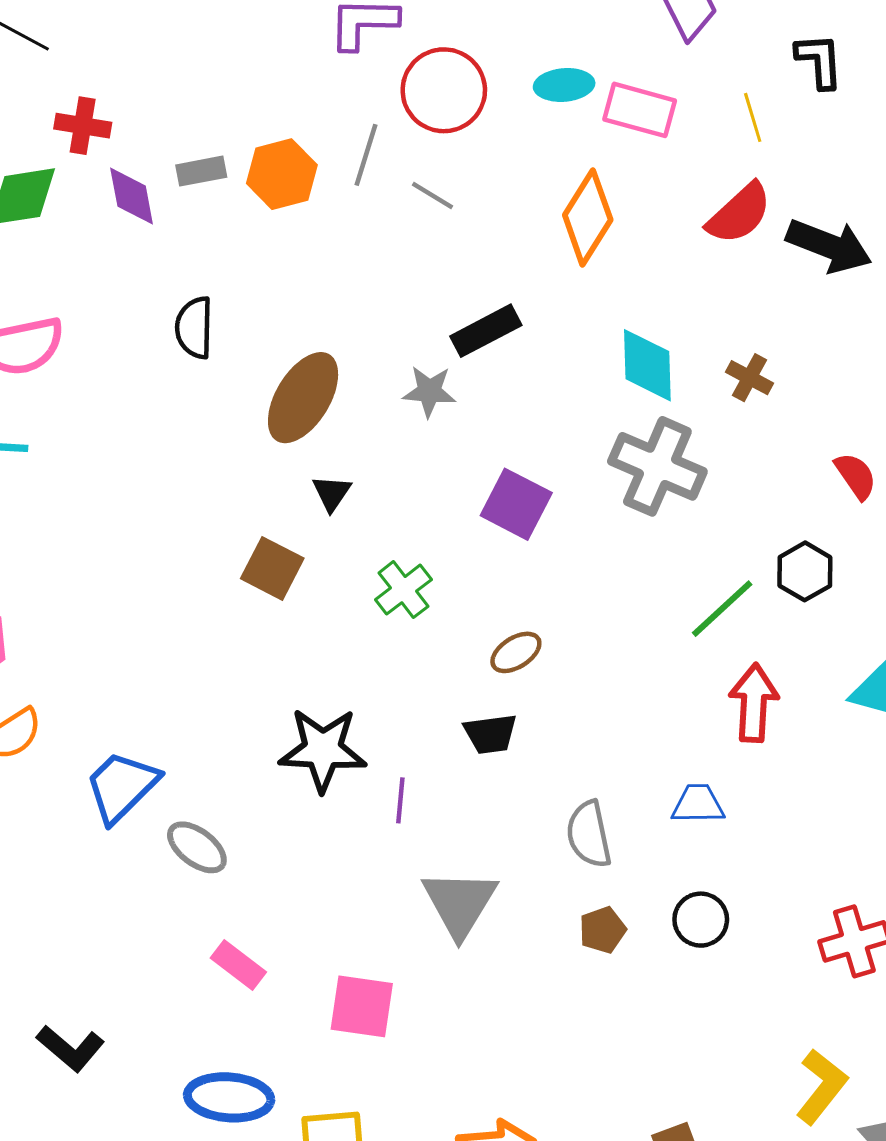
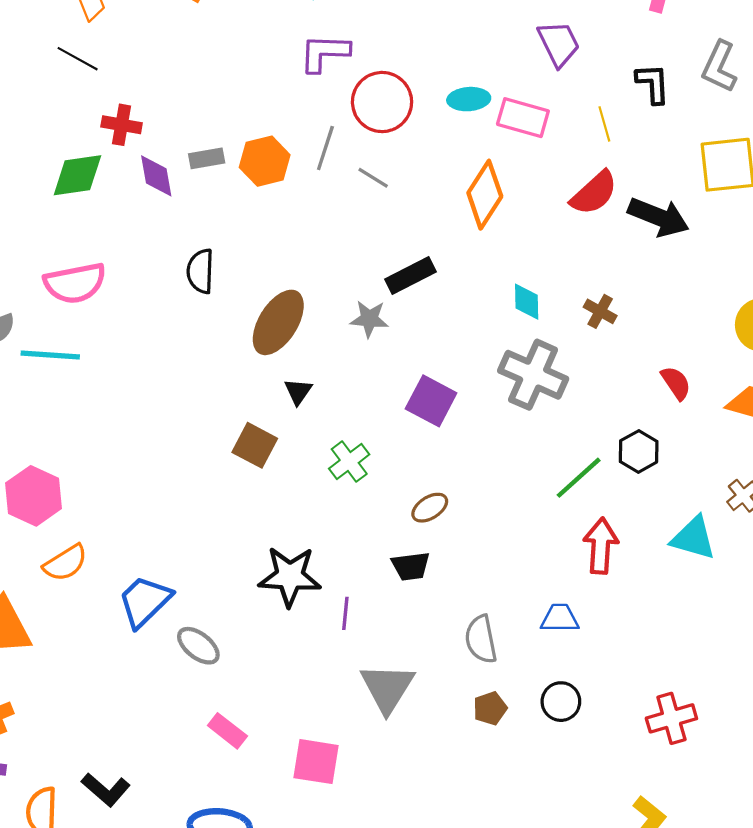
cyan diamond: (647, 365) -> (527, 302), size x0.7

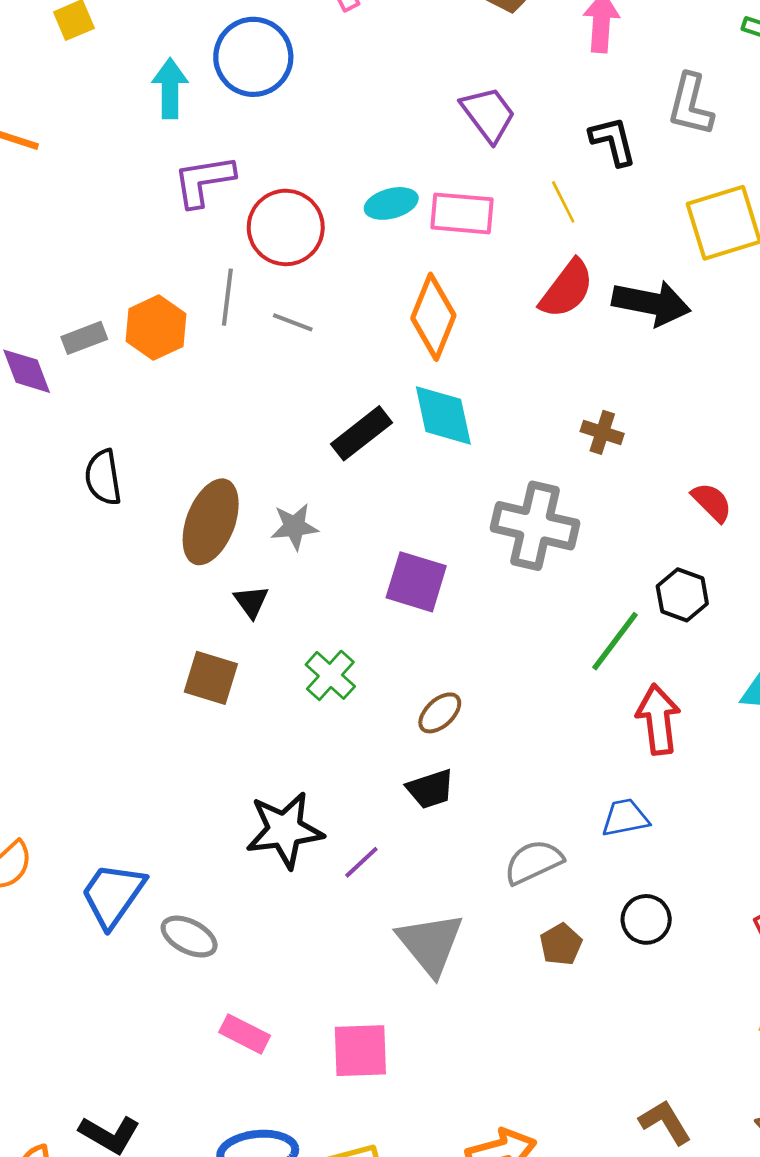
cyan diamond: (527, 302) -> (443, 415), moved, size x1.5
gray star: (369, 319) -> (294, 527), moved
purple line: (345, 613) -> (361, 862), turned 52
gray semicircle: (481, 639) -> (534, 862), turned 87

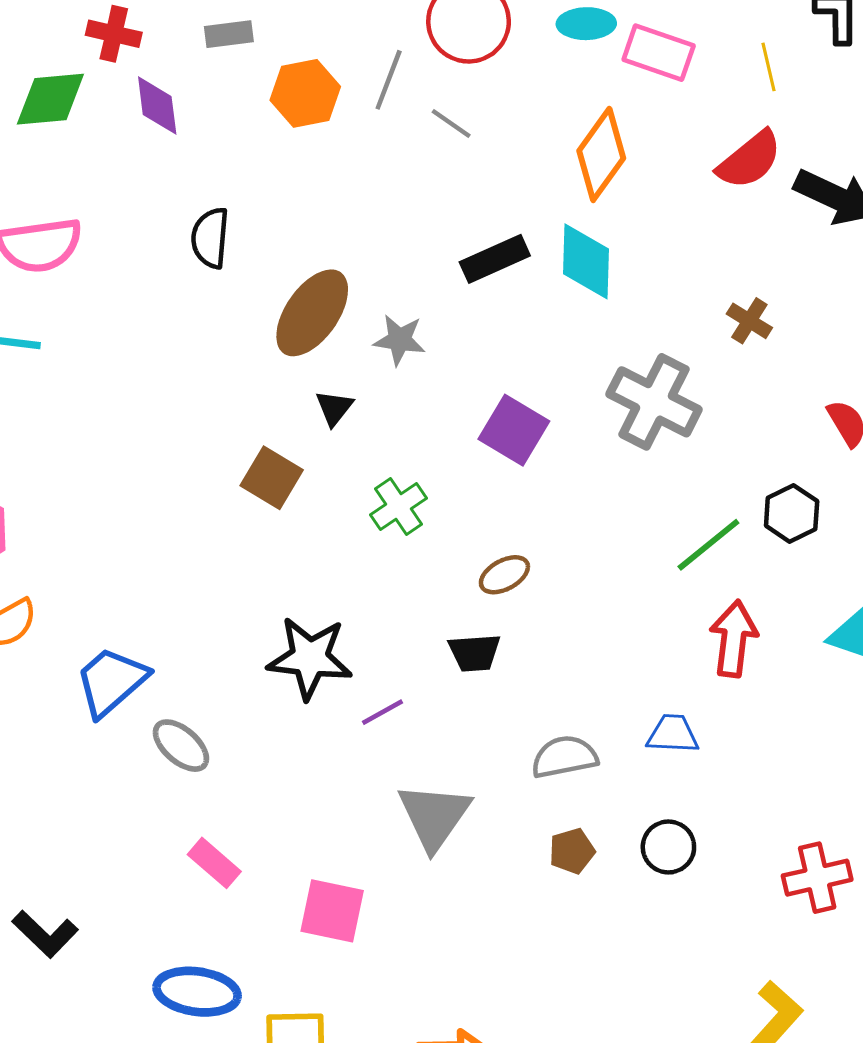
gray rectangle: (84, 338) -> (229, 34), moved

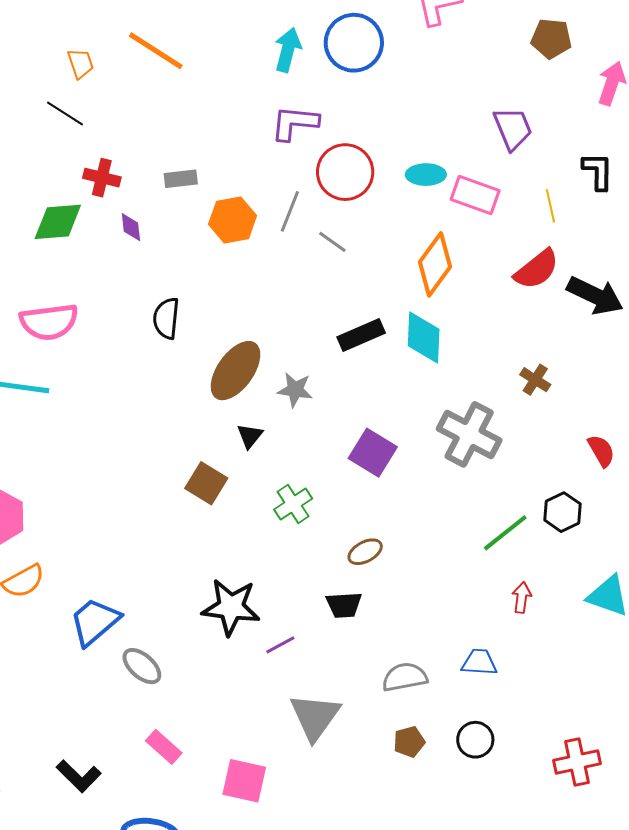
purple diamond: (157, 106) -> (131, 227), size x0.7
red arrow: (734, 639) -> (522, 597), size x0.6
black L-shape: (45, 934) -> (79, 776), moved

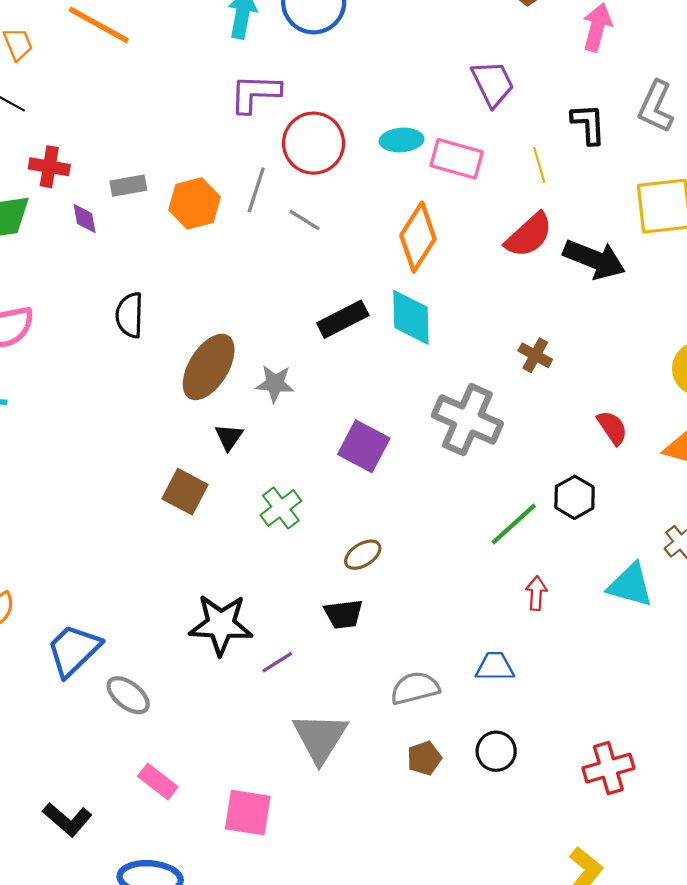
gray rectangle: (181, 179) -> (128, 186), moved

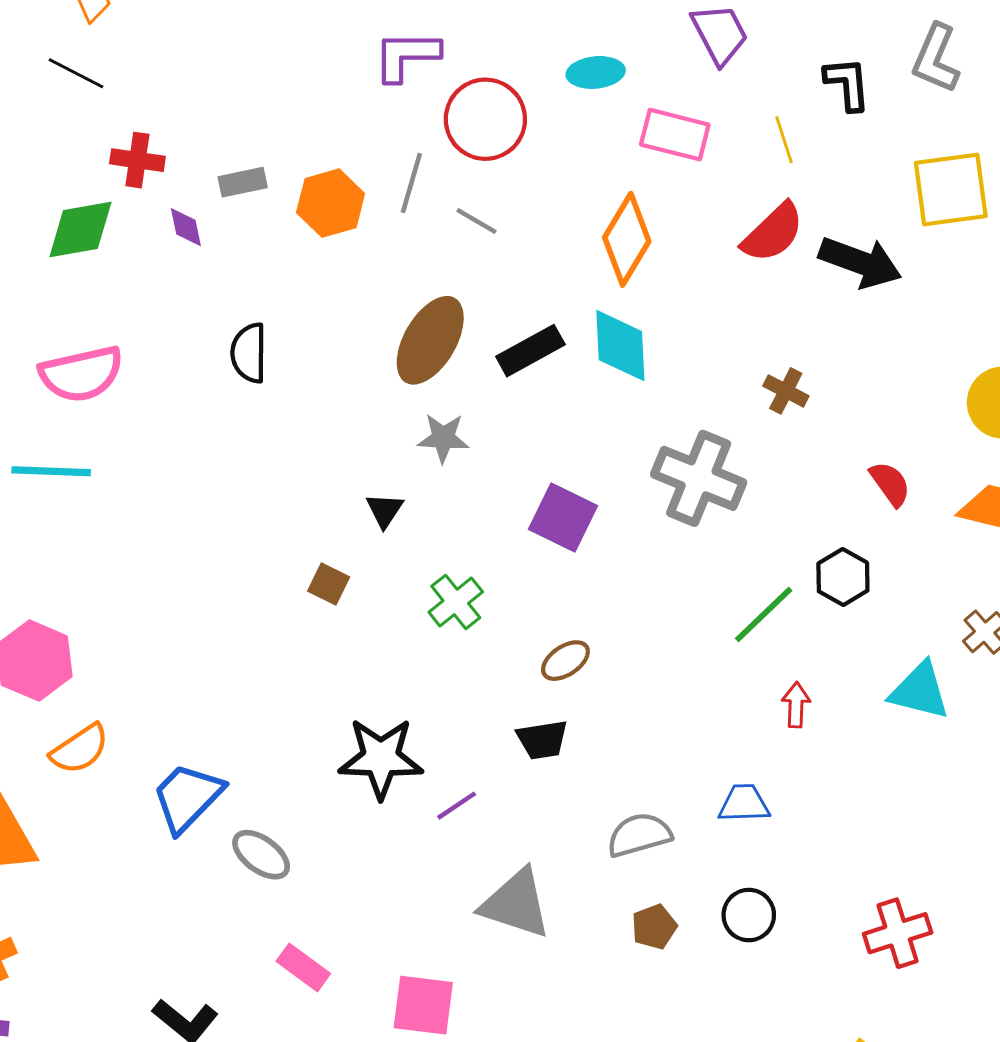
cyan ellipse: (402, 140) -> (596, 72), moved
brown ellipse: (209, 367) -> (430, 340), moved
brown square: (185, 492) -> (329, 584), size x0.7
gray triangle: (320, 738) -> (516, 904), turned -42

